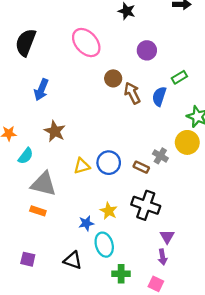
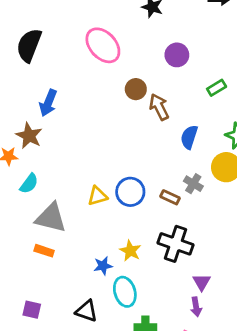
blue semicircle: (159, 96) -> (189, 137), moved
brown star: (55, 131) -> (29, 136), moved

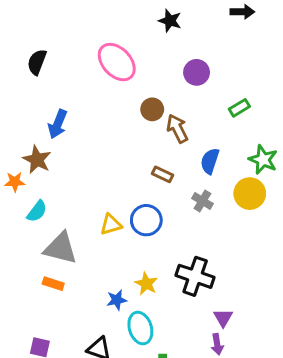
black semicircle: (29, 45) -> (37, 62), size x0.7
gray cross: (193, 184) -> (202, 201), moved
brown rectangle: (170, 197) -> (163, 174), moved

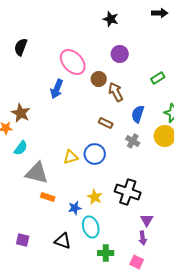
pink ellipse: (117, 62) -> (73, 62), moved
purple circle: (197, 72) -> (120, 54), moved
blue arrow: (58, 124) -> (57, 89), moved
orange rectangle: (53, 284) -> (48, 197), moved

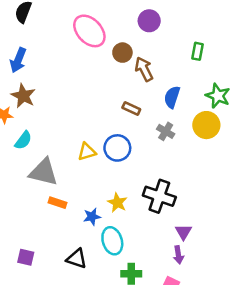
green rectangle: (158, 78) -> (197, 51), turned -48
blue arrow: (57, 89) -> (18, 60), moved

